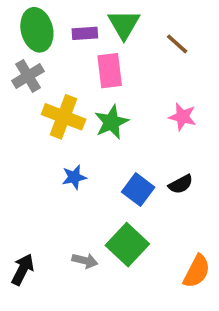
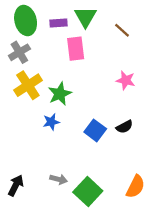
yellow cross: (64, 117) -> (28, 85), moved, turned 36
green star: (111, 122) -> (60, 94), moved
green square: (127, 245) -> (88, 192), moved

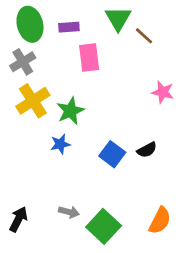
green triangle: (85, 17) -> (118, 18), moved
pink star: (126, 80) -> (163, 92), moved

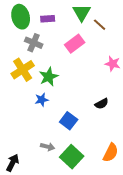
pink rectangle: (89, 57) -> (75, 44), moved, turned 60
gray cross: (23, 62) -> (34, 43), moved, turned -36
blue square: (112, 154) -> (69, 121), moved
black arrow: (18, 219) -> (13, 163), moved

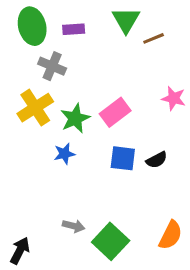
brown line: (100, 25) -> (154, 38), turned -64
pink rectangle: (75, 44) -> (115, 112), moved
blue square: (69, 121) -> (123, 158), moved, turned -30

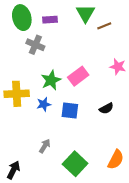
yellow cross: (35, 108) -> (17, 94), moved, turned 30
blue square: (123, 158) -> (70, 110), moved
gray arrow: (74, 226) -> (45, 146), moved, turned -72

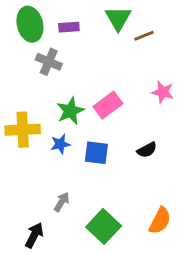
black arrow: (13, 170) -> (34, 235), moved

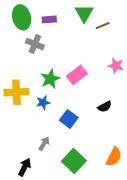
blue square: (96, 153) -> (69, 119), moved, turned 30

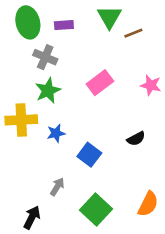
pink rectangle: (77, 75) -> (100, 83), moved
green star: (50, 79) -> (48, 91), moved

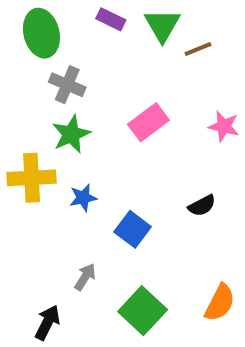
purple rectangle: (64, 25) -> (111, 19), moved, turned 30

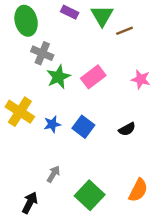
green star: (71, 134) -> (58, 77), moved
yellow cross: (32, 178) -> (20, 112), turned 36
blue square: (133, 229) -> (83, 127), moved

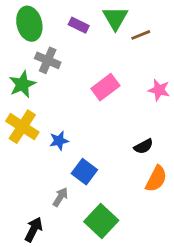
purple rectangle: (70, 12) -> (79, 25), moved
green star: (58, 77) -> (22, 84), moved
blue square: (83, 127) -> (84, 172), moved
orange semicircle: (138, 190) -> (156, 179), moved

